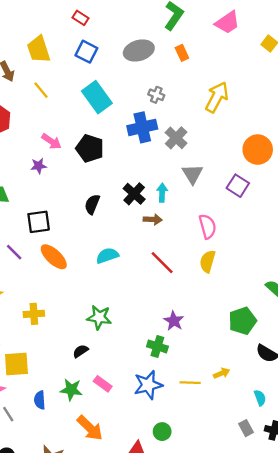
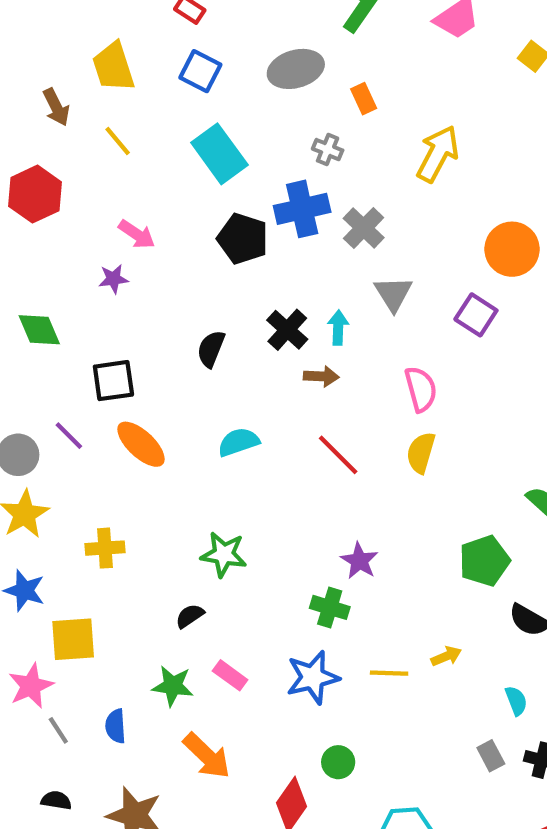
orange rectangle: (182, 53) -> (364, 99), moved
black pentagon: (90, 148) -> (243, 239), moved
blue semicircle: (40, 400) -> (116, 726), moved

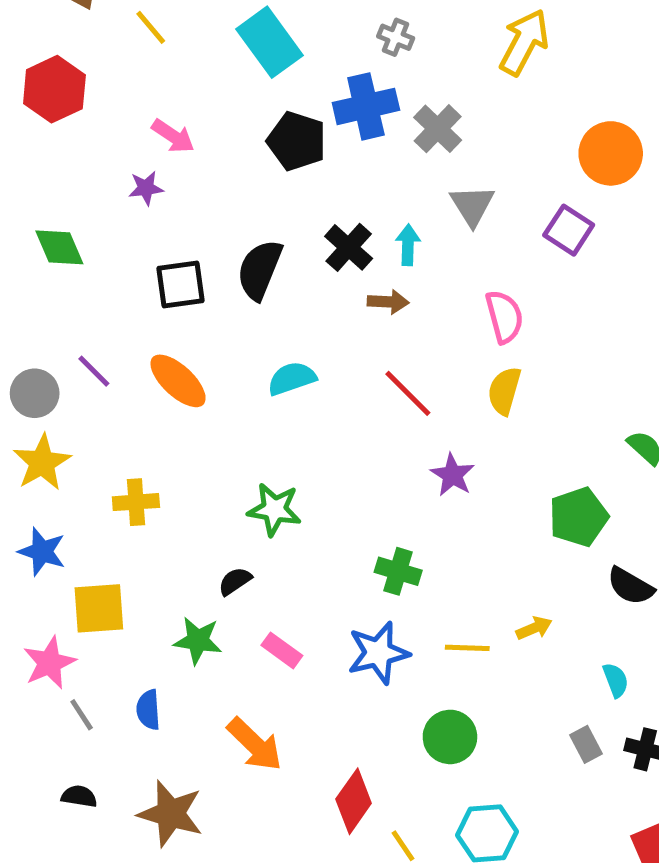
black semicircle: (211, 349) -> (260, 270), size x1.4
black square: (113, 381) -> (180, 284), moved
purple star: (359, 561) -> (452, 475), moved
green star: (173, 686) -> (198, 641), moved
green circle: (338, 762) -> (450, 737), moved, size x1.4

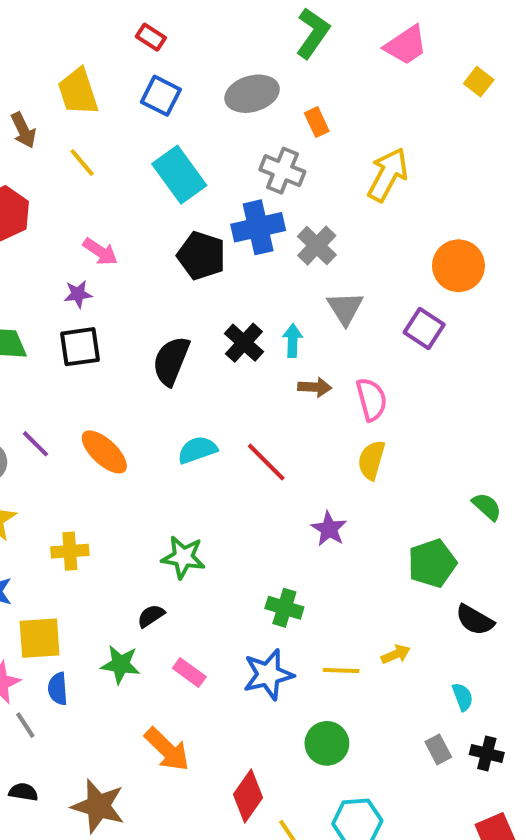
gray cross: (396, 37) -> (282, 171), size x1.5
black square: (180, 284) -> (80, 347), moved
brown arrow: (388, 302) -> (315, 387), moved
red line: (408, 393) -> (266, 462), moved
blue semicircle: (148, 710) -> (58, 689), moved

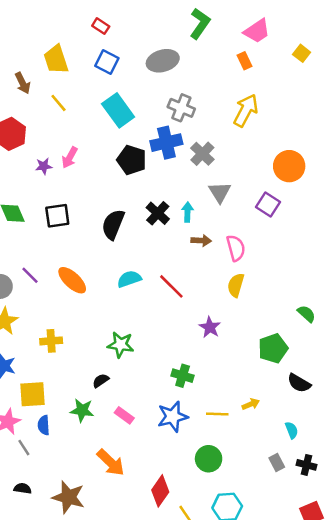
orange rectangle: (317, 122) -> (245, 61), moved
pink arrow: (100, 252) -> (70, 157), turned 85
purple star: (78, 294) -> (44, 166), moved

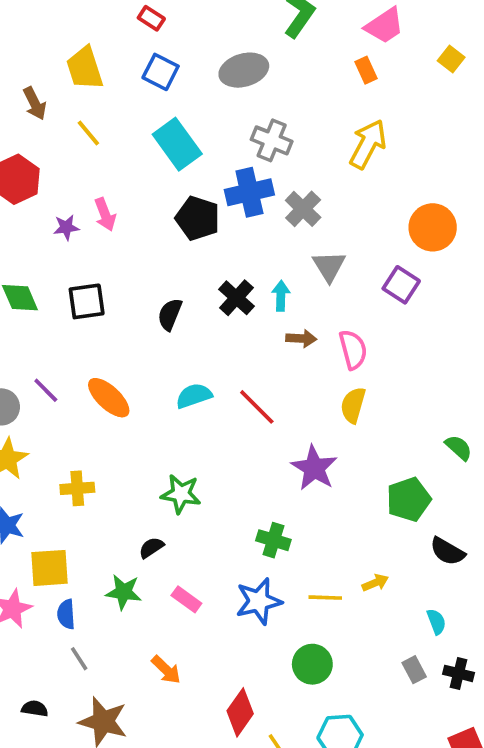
pink arrow: (70, 157) -> (105, 214), turned -50
black semicircle: (113, 224) -> (170, 314), size x0.7
purple star: (210, 327) -> (314, 468), size x1.4
gray line: (24, 448) -> (79, 659), moved
orange arrow: (111, 462) -> (166, 670), size x0.7

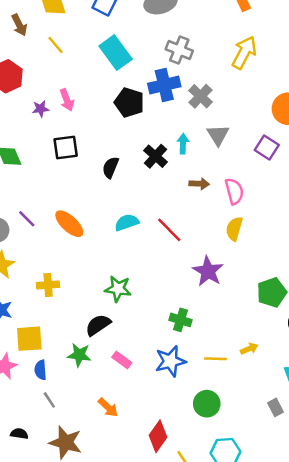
cyan arrow: (281, 296) -> (183, 144), moved
black square: (87, 301) -> (66, 147), moved
black semicircle: (151, 548) -> (98, 325), size x1.5

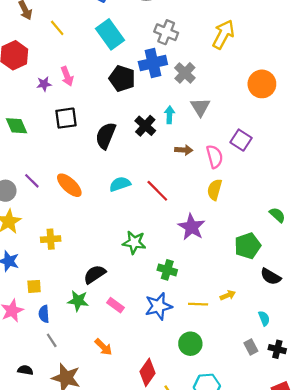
purple square: (267, 147) -> (241, 140), moved
black semicircle: (111, 167) -> (106, 136), size x1.4
green star: (118, 289) -> (134, 242), moved
yellow square: (29, 339) -> (34, 286), size x0.6

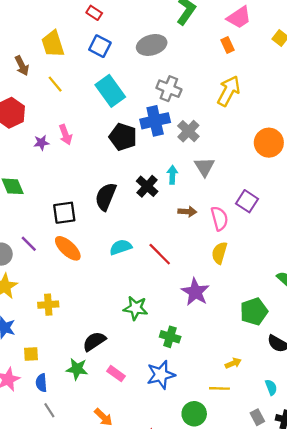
black square: (66, 118) -> (64, 213), moved
yellow line: (198, 304) -> (219, 388), moved

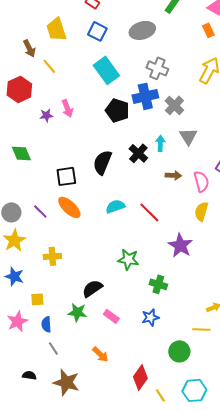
yellow line: (55, 84) -> (49, 66), moved
purple line: (29, 244) -> (40, 211), moved
blue star: (161, 375) -> (150, 317), size x0.7

